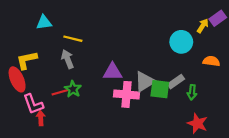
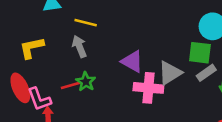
purple triangle: (113, 72) -> (132, 62), turned 30
red ellipse: (17, 79) -> (20, 88), moved
green square: (160, 89) -> (200, 53), moved

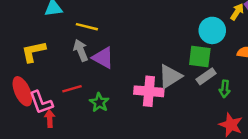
purple triangle: (132, 62) -> (103, 58), moved
green star: (86, 82) -> (99, 102), moved

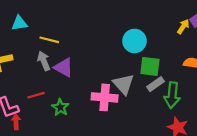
cyan circle: (212, 30) -> (134, 41), moved
gray triangle: (170, 76) -> (123, 84), turned -40
green arrow: (225, 89) -> (172, 95), size x1.6

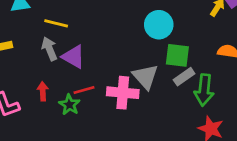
red line: (36, 95) -> (84, 90), moved
red arrow: (16, 122) -> (43, 91), moved

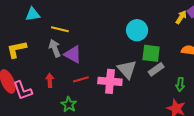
green arrow: (204, 90) -> (180, 84), moved, size x0.6
green star: (69, 105) -> (69, 104), moved

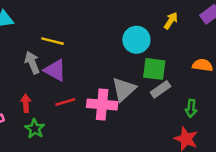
yellow arrow: (181, 17) -> (171, 21), moved
yellow line: (60, 29) -> (53, 41), moved
gray triangle: (127, 69) -> (124, 89), turned 30
green star: (69, 104) -> (35, 129), moved

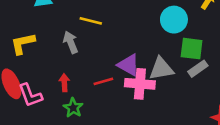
purple triangle: (55, 70) -> (129, 65), moved
gray triangle: (124, 89) -> (161, 69), turned 32

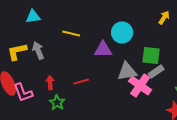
cyan circle: (174, 20) -> (122, 33), moved
gray arrow: (71, 42) -> (38, 51), moved
purple triangle: (129, 65) -> (103, 50), moved, turned -30
pink cross: (140, 84) -> (140, 86), moved, turned 30

